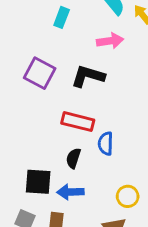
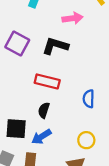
blue semicircle: (106, 144) -> (89, 99), moved
blue arrow: (70, 192) -> (41, 137), turned -30

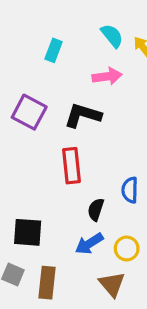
red rectangle: (47, 81) -> (71, 166), turned 70
black semicircle: (44, 110) -> (96, 210), moved
blue arrow: (41, 137) -> (89, 244), moved

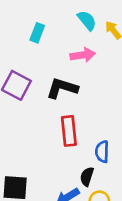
red rectangle: (71, 166) -> (69, 131), moved
black semicircle: (96, 210) -> (87, 177), moved

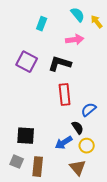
blue semicircle: (102, 152) -> (89, 110), turned 49
black semicircle: (87, 177) -> (78, 128), turned 128

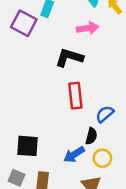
purple square: (27, 62) -> (24, 23), moved
black semicircle: (78, 128) -> (91, 136), turned 48

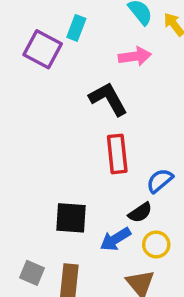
black L-shape: (69, 58) -> (108, 99), turned 44
black semicircle: (91, 136) -> (140, 213), turned 42
black square: (28, 146) -> (71, 218), moved

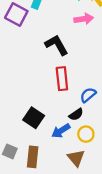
pink arrow: (135, 56) -> (84, 19), moved
black square: (71, 218) -> (34, 118), turned 30

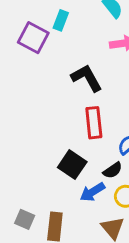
black square: (34, 118) -> (72, 165), moved

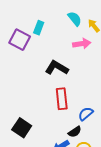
black L-shape: (87, 78) -> (57, 68), turned -30
black square: (72, 165) -> (22, 128), moved

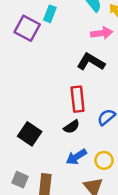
black L-shape: (57, 68) -> (91, 62), moved
black semicircle: (75, 132) -> (72, 127), moved

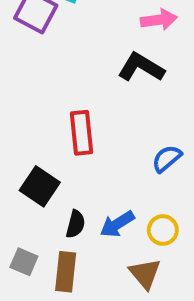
red rectangle: (78, 99) -> (81, 133), moved
black semicircle: (72, 127) -> (76, 224), moved, turned -42

